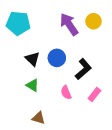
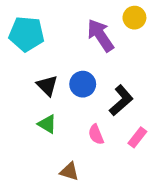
yellow circle: (93, 21) -> (134, 18), moved
brown triangle: (39, 118) -> (69, 171), moved

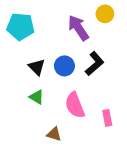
black L-shape: (121, 100) -> (95, 64), moved
pink semicircle: (96, 134) -> (75, 105), size x1.6
pink rectangle: (137, 137) -> (107, 118), moved, turned -49

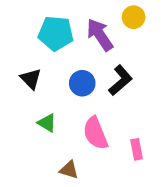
cyan pentagon: (20, 27) -> (56, 33), moved
black triangle: (37, 67) -> (31, 79), moved

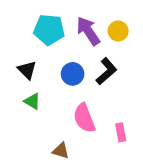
yellow circle: (134, 17) -> (118, 31), moved
green triangle: (47, 123) -> (32, 101), moved

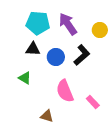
yellow circle: (118, 31) -> (100, 30), moved
black triangle: (27, 70) -> (33, 49), moved, turned -42
pink rectangle: (121, 132) -> (93, 102), turned -32

